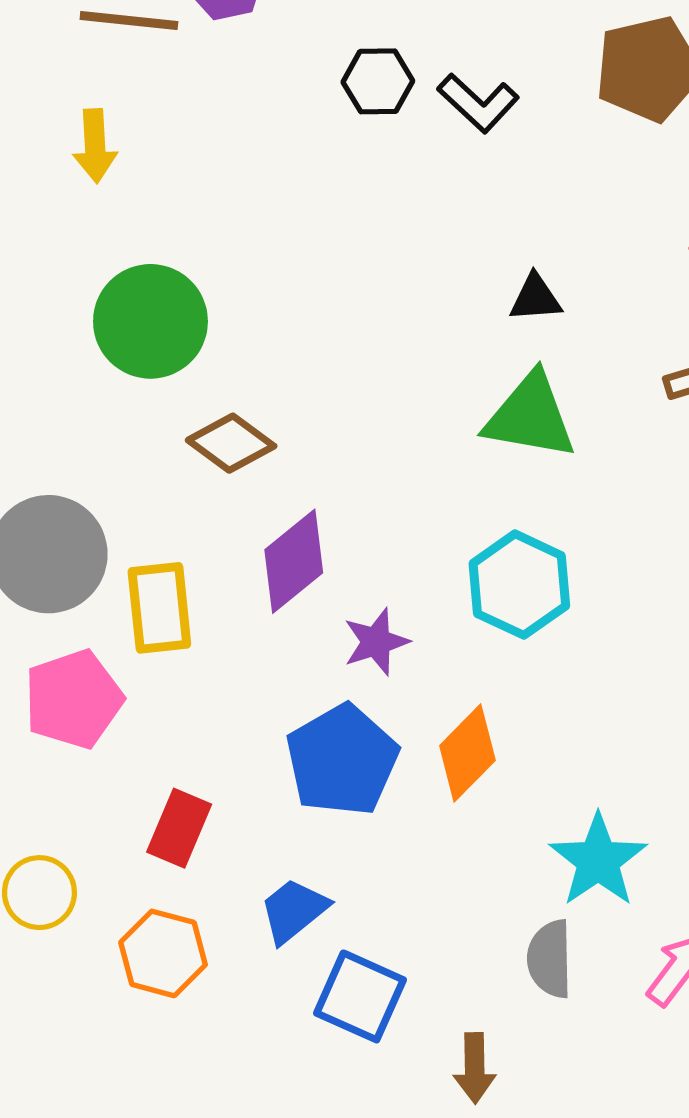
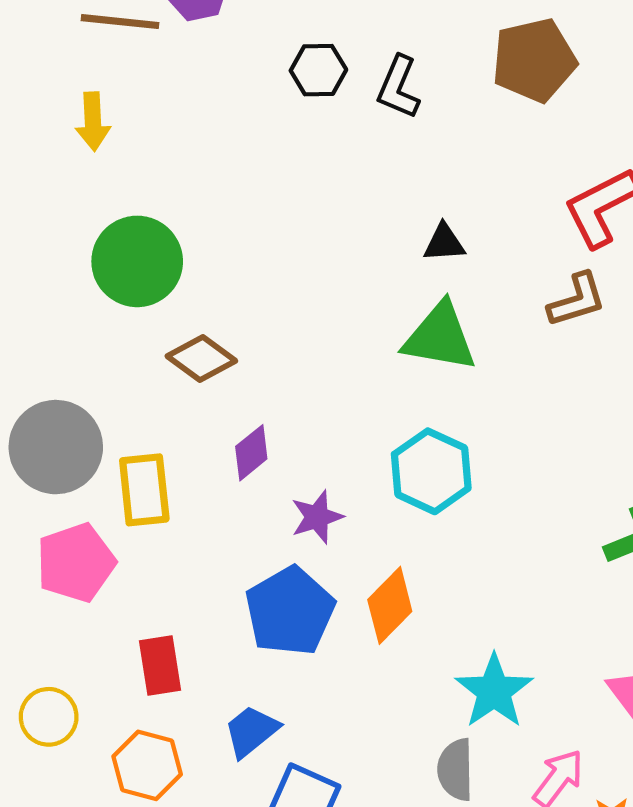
black L-shape: (478, 103) -> (398, 87), turned 70
purple diamond: (294, 561) -> (251, 453), size x0.7
red rectangle: (179, 828) -> (160, 665), turned -32

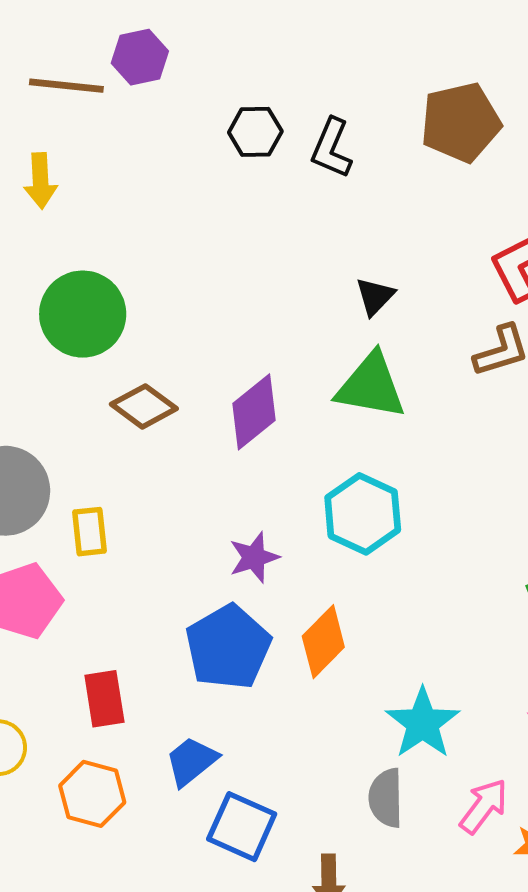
black triangle: (444, 243) -> (375, 296), turned -42
purple diamond: (251, 453) -> (254, 412), moved, size x1.4
yellow rectangle: (144, 490) -> (89, 532), size x0.7

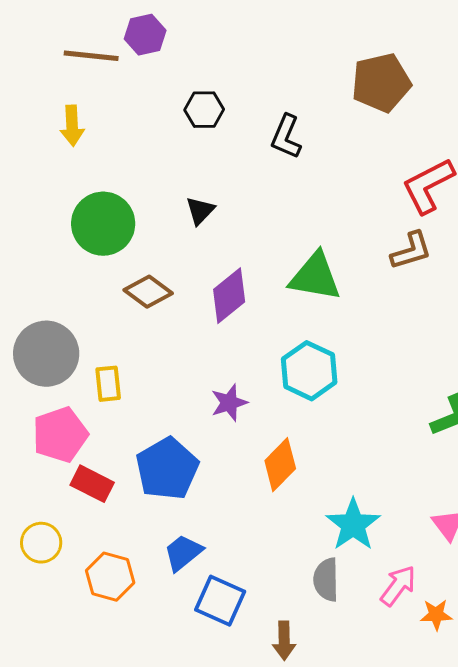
black hexagon: (255, 132) -> (204, 110), moved
black L-shape: (331, 148) -> (286, 137), moved
black triangle: (375, 296) -> (200, 211), moved
blue pentagon: (228, 647) -> (167, 469), moved
red rectangle: (104, 699) -> (92, 484), moved, turned -54

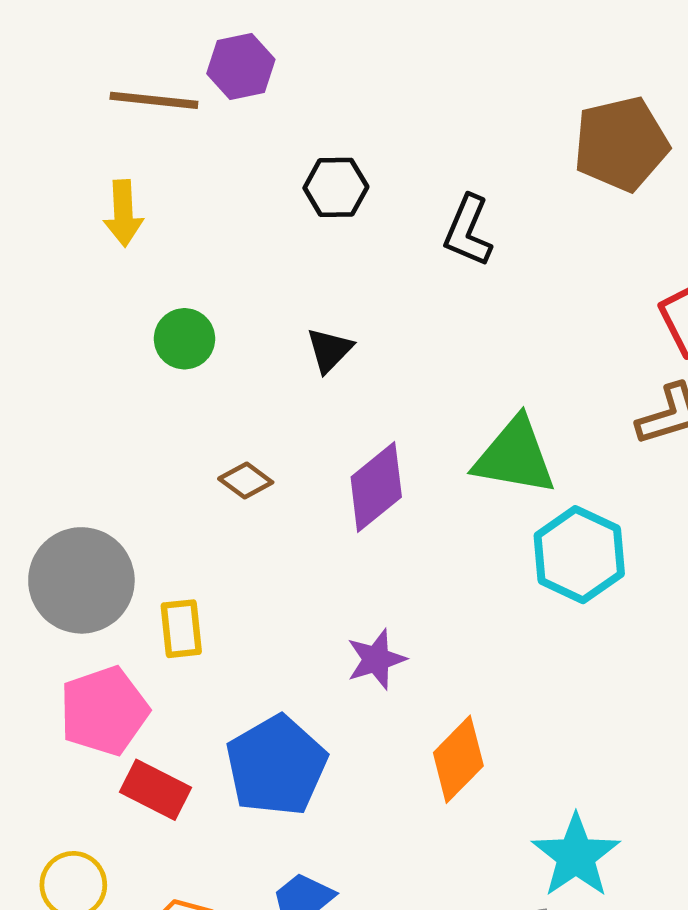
green circle: (103, 224) -> (184, 339), moved, size x0.6
brown diamond: (148, 292) -> (246, 481), size x0.7
cyan hexagon: (309, 371) -> (579, 555), moved

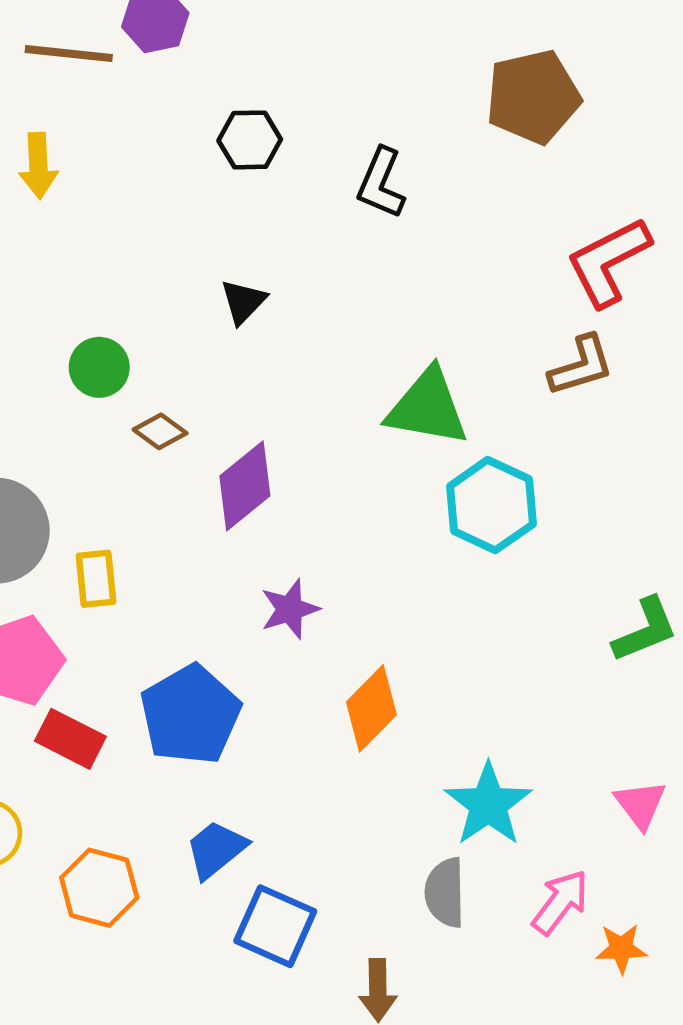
green circle: (184, 339) -> (99, 367), moved
purple diamond: (376, 487) -> (245, 486), moved

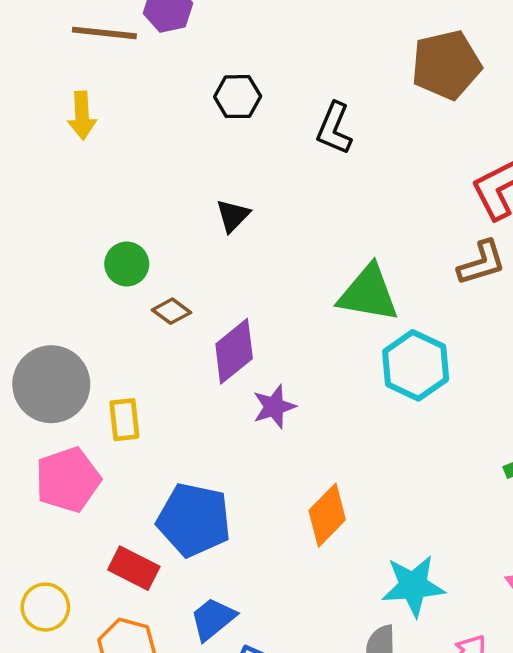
purple star: (290, 609) -> (274, 407), moved
blue pentagon: (190, 715) -> (194, 520), turned -30
red rectangle: (70, 739) -> (134, 568), moved
cyan star: (488, 804) -> (413, 586), turned 30

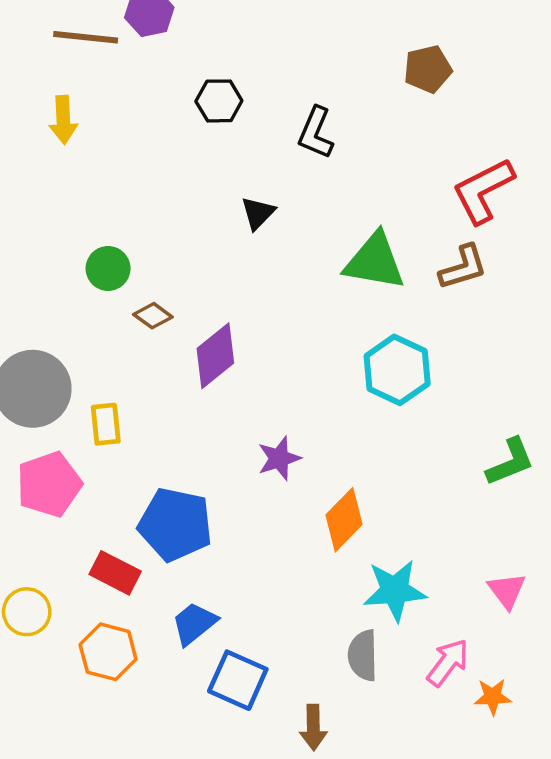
brown pentagon: (446, 65) -> (428, 69), size x0.7
black triangle: (233, 216) -> (258, 213), moved
green triangle: (368, 293) -> (375, 261), moved
purple star: (274, 407) -> (279, 458), moved
orange diamond: (327, 515) -> (344, 520), moved

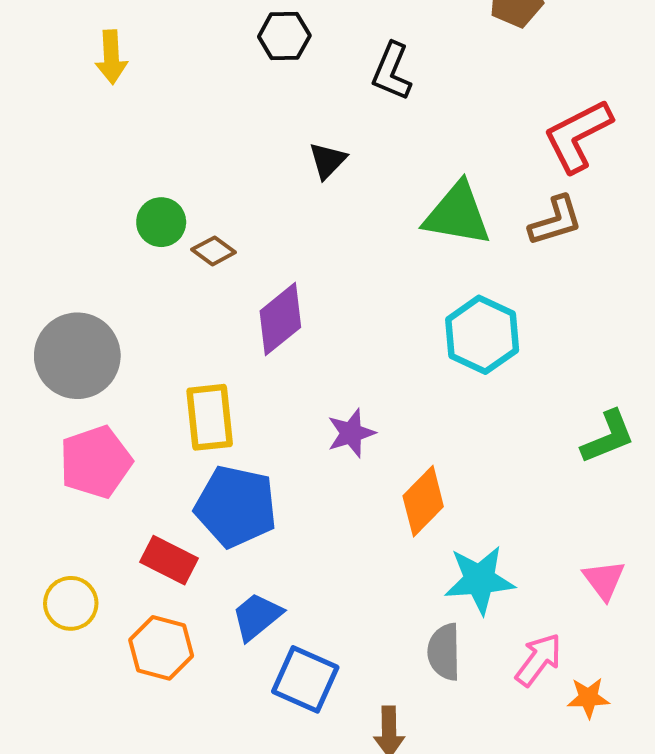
brown diamond: (153, 316) -> (214, 251), moved
yellow rectangle: (106, 424) -> (210, 417), moved, size x1.4

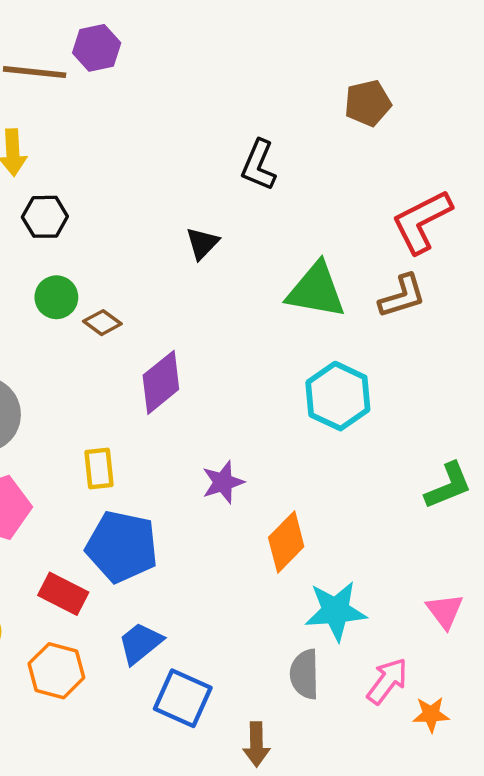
black hexagon: (284, 36) -> (45, 217), moved
yellow rectangle: (210, 417) -> (99, 468), size x0.7

